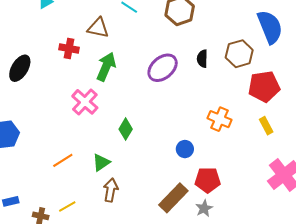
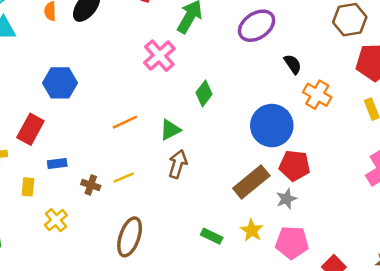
black semicircle: (202, 59) -> (293, 64), moved, turned 138
blue circle: (185, 149) -> (272, 126), size x2.0

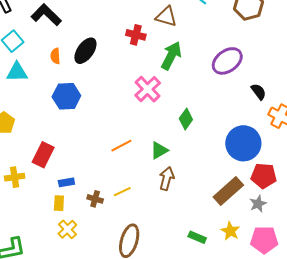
blue hexagon: (60, 83) -> (66, 96), moved
yellow rectangle: (28, 187) -> (59, 203), moved

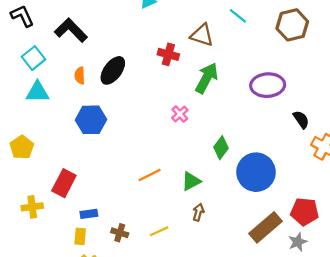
purple ellipse: (227, 61) -> (268, 85), turned 32
pink cross: (148, 89) -> (180, 114), size x0.6
blue circle: (243, 143) -> (256, 172), moved
brown arrow: (167, 179) -> (198, 212), size x0.7
yellow line: (122, 192) -> (159, 231), moved

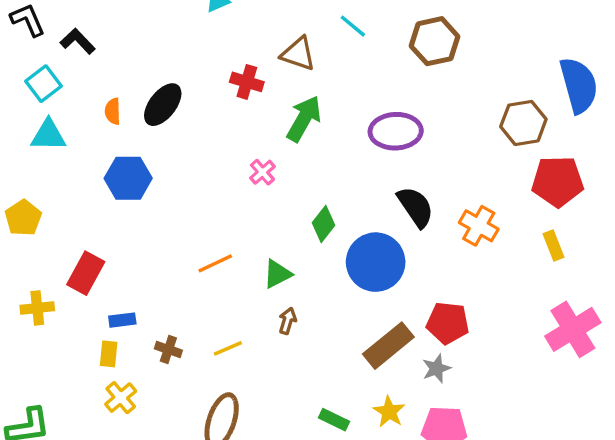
black L-shape: (71, 30) -> (78, 41), moved, size x0.7
black semicircle: (301, 119) -> (416, 207), moved, size x1.5

